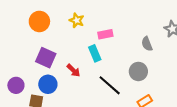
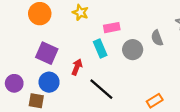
red arrow: (73, 70) -> (77, 67), turned -112
gray circle: (138, 71) -> (133, 50), moved
black line: (110, 85) -> (101, 89), moved

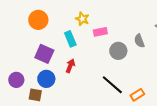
yellow star: (80, 12) -> (82, 19), moved
cyan rectangle: (100, 48) -> (70, 39), moved
black line: (101, 89) -> (112, 85), moved

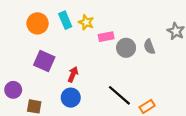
cyan rectangle: (70, 39) -> (65, 20), moved
gray circle: (118, 51) -> (126, 48), moved
blue circle: (46, 79) -> (71, 98), moved

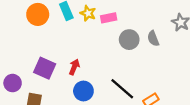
pink rectangle: (106, 37) -> (109, 18), moved
purple square: (44, 61) -> (45, 68), moved
blue circle: (71, 98) -> (83, 91), moved

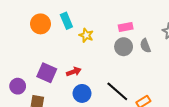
yellow star: (88, 13) -> (86, 35), moved
pink rectangle: (109, 18) -> (126, 27), moved
red arrow: (74, 67) -> (74, 72), turned 48

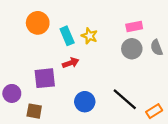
cyan rectangle: (66, 21) -> (67, 36), moved
red arrow: (74, 72) -> (71, 63), moved
purple square: (47, 73) -> (45, 78), turned -30

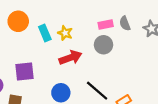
gray semicircle: (156, 48) -> (125, 23), moved
red arrow: (71, 63) -> (70, 58), moved, size x1.5

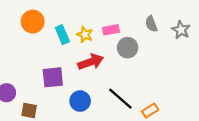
pink rectangle: (106, 25) -> (111, 30), moved
purple square: (25, 71) -> (53, 77), moved

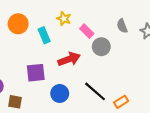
pink rectangle: (111, 30) -> (87, 31), turned 56
yellow star: (85, 35) -> (64, 19), moved

